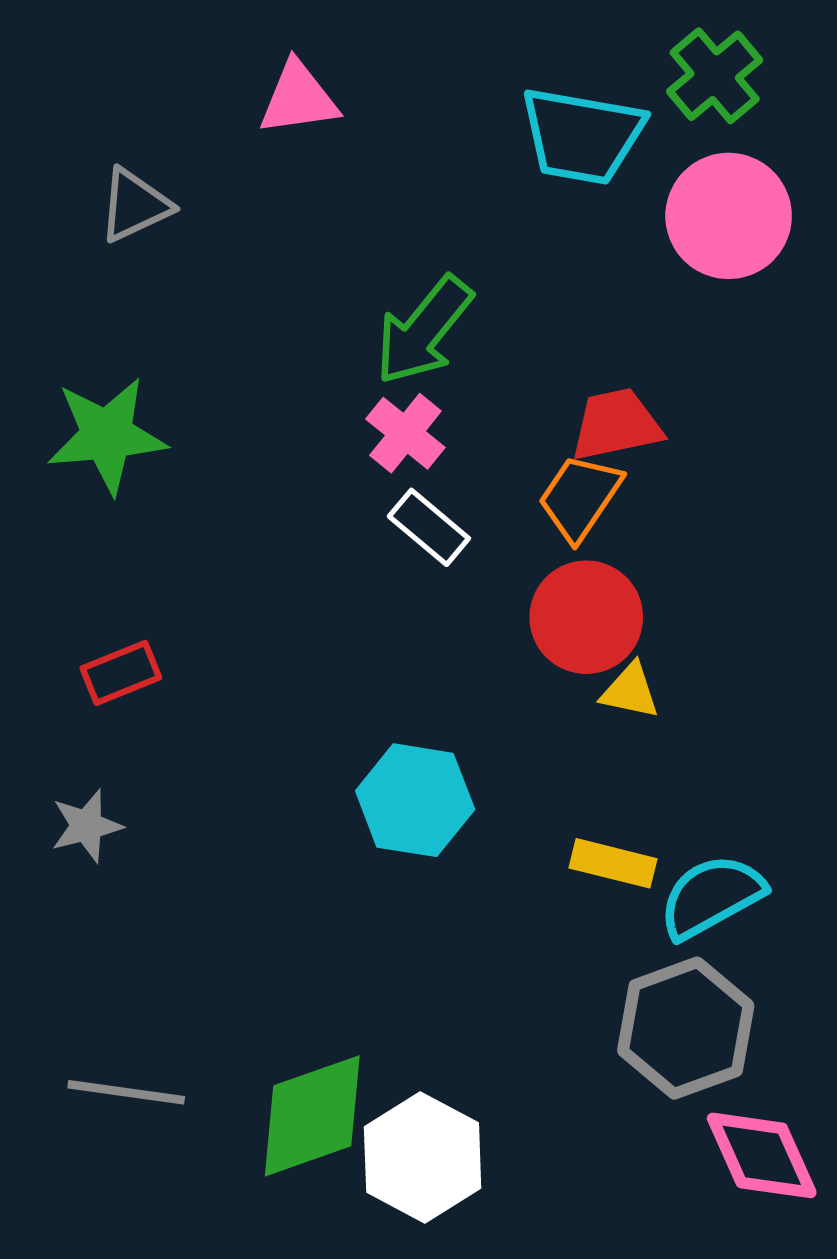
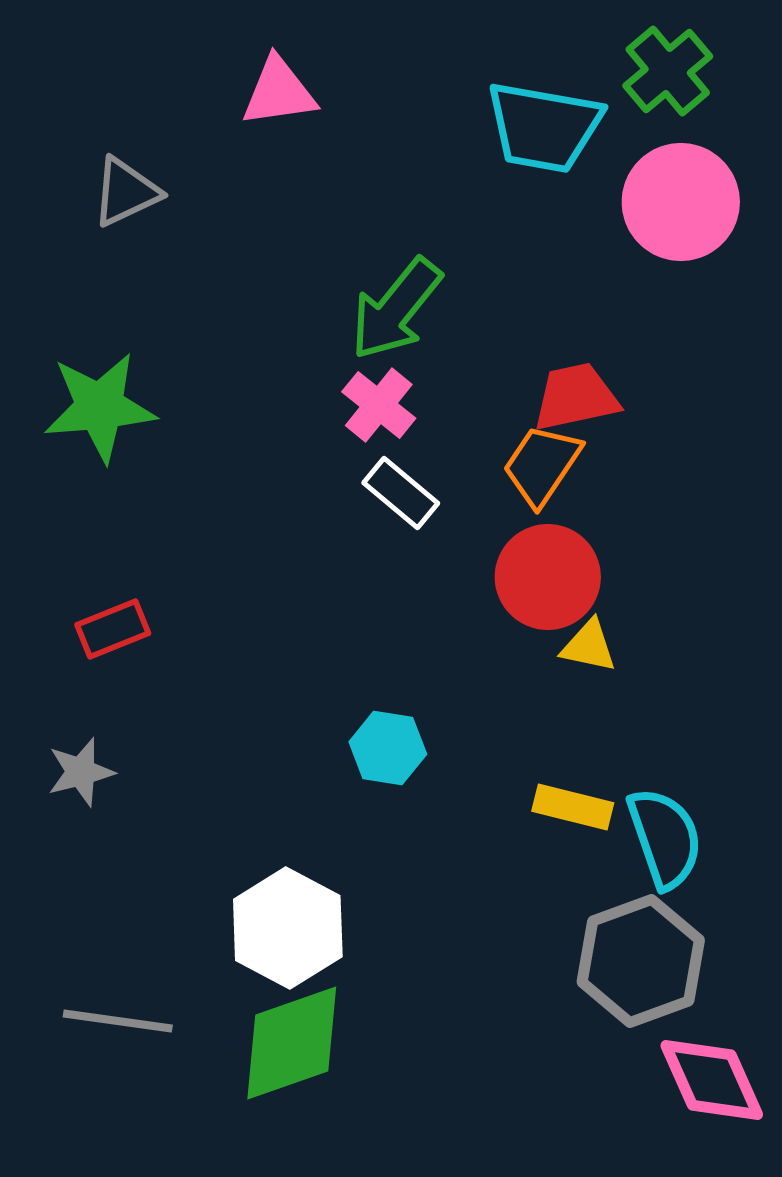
cyan hexagon: (415, 800) -> (388, 748), size x0.7
cyan semicircle: (711, 896) -> (665, 838), turned 100
white hexagon: (423, 1158) -> (288, 928), moved

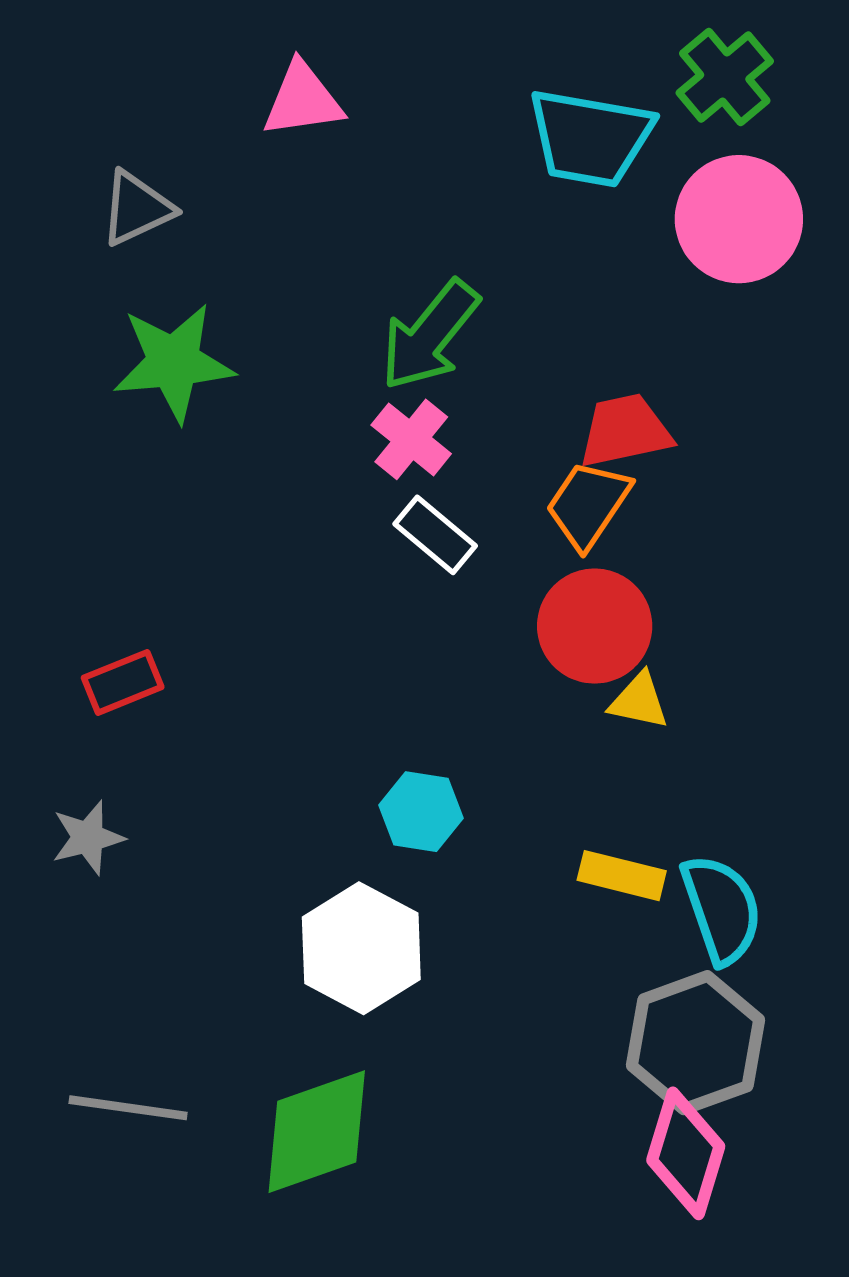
green star: (100, 407) -> (174, 362), moved
white hexagon: (288, 928) -> (361, 948), moved
pink diamond: (712, 1080) -> (686, 1153), moved, turned 41

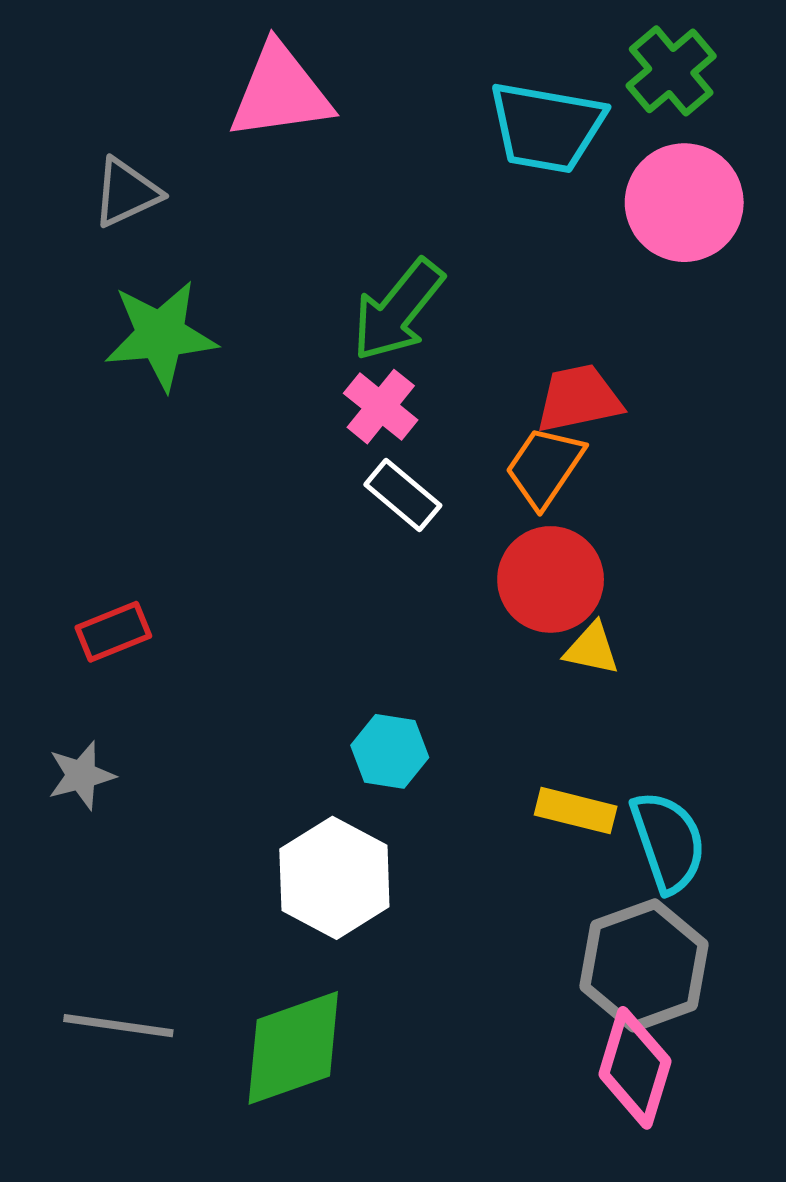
pink triangle: (303, 100) -> (280, 92), size x1.4

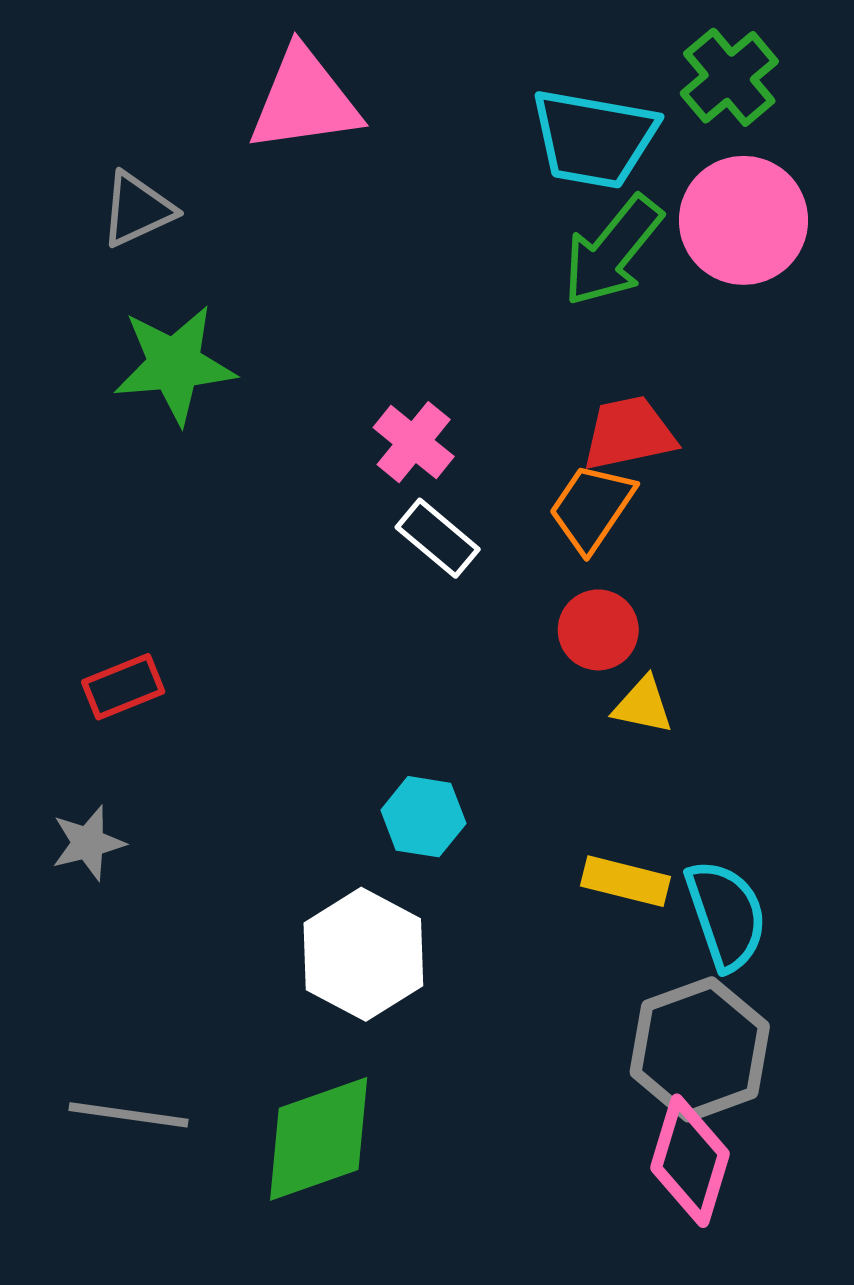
green arrow: (398, 310) -> (612, 251), moved
red circle: (551, 579) -> (598, 630), size x0.7

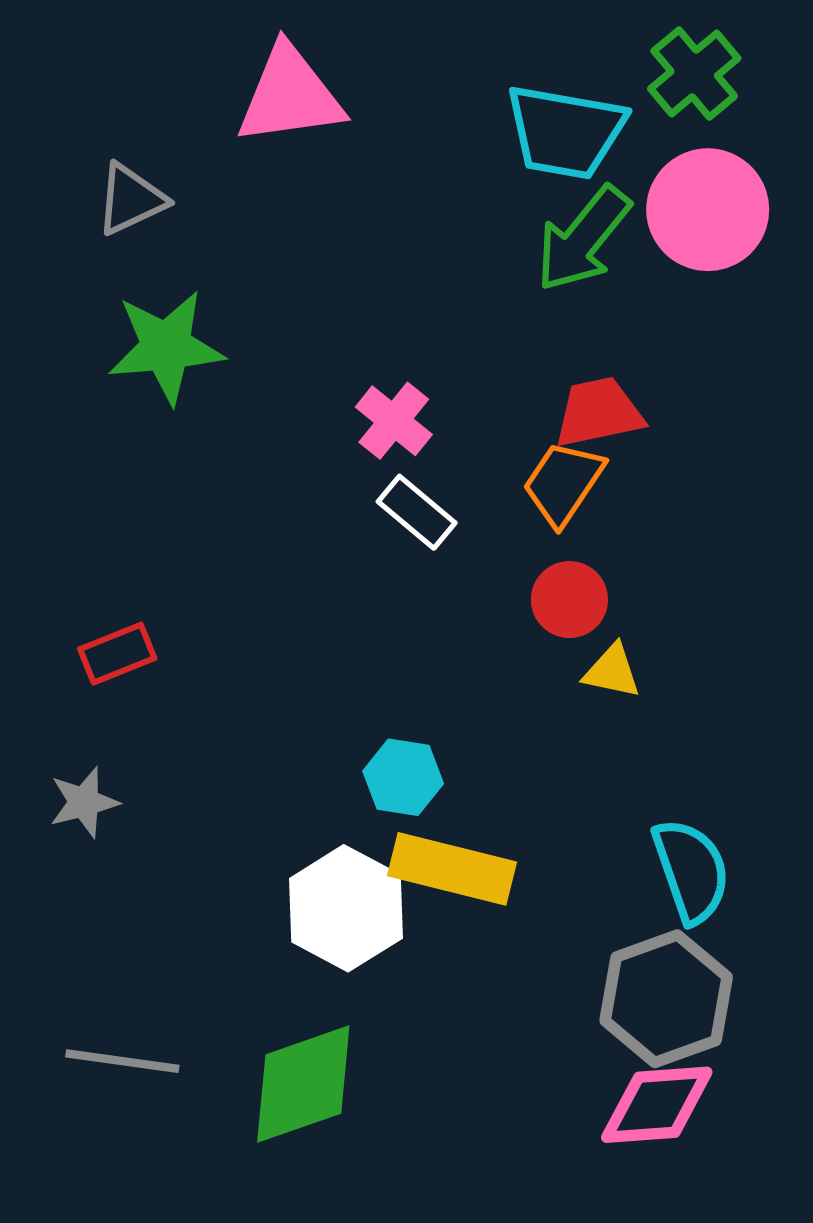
yellow rectangle: (626, 881) -> (452, 869), moved, size x1.5
pink diamond: (690, 1161) -> (657, 1105), turned 69

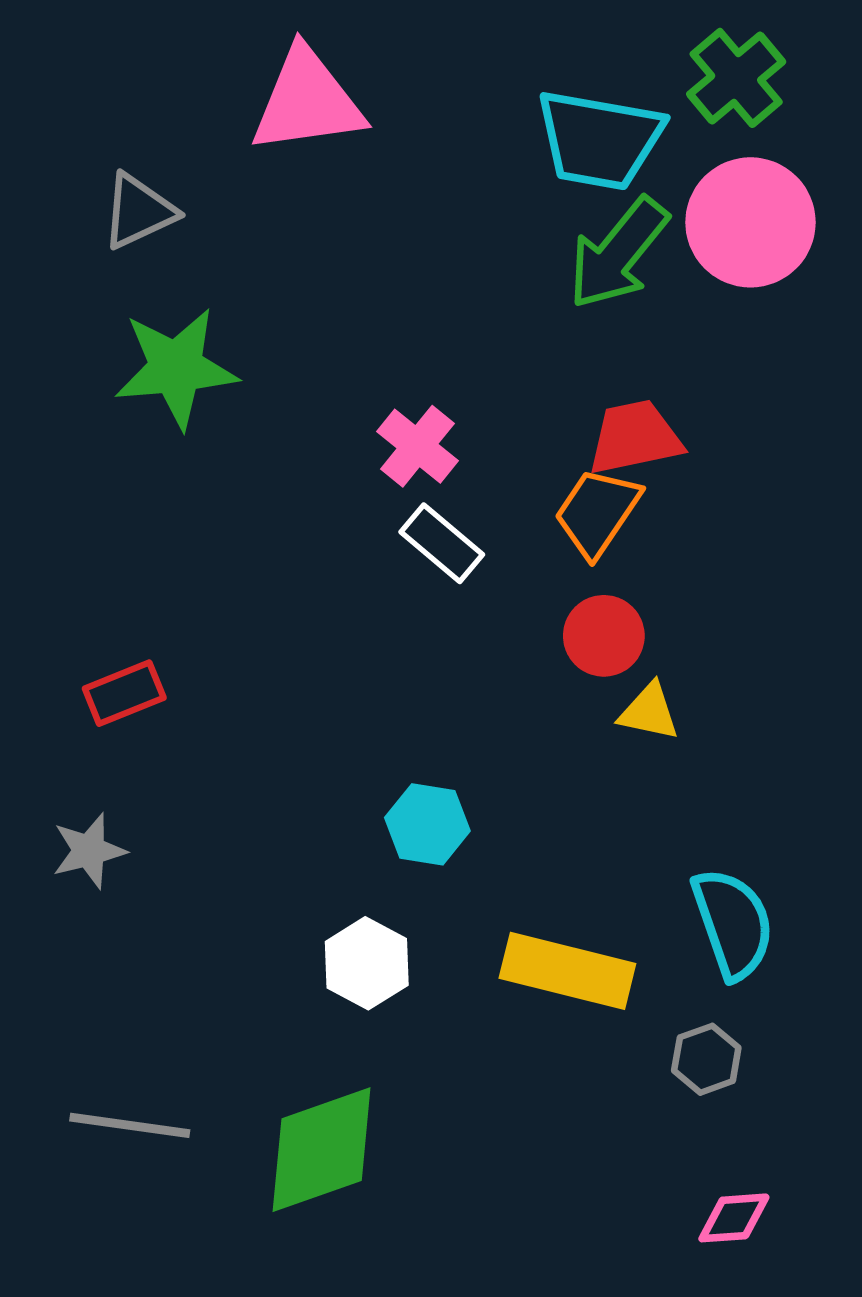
yellow rectangle: (452, 869) -> (567, 971), moved
white hexagon: (346, 908) -> (367, 963), size x0.7
gray hexagon: (666, 999) -> (706, 1059), size x0.5
pink diamond: (657, 1105) -> (734, 1218), moved, size x0.6

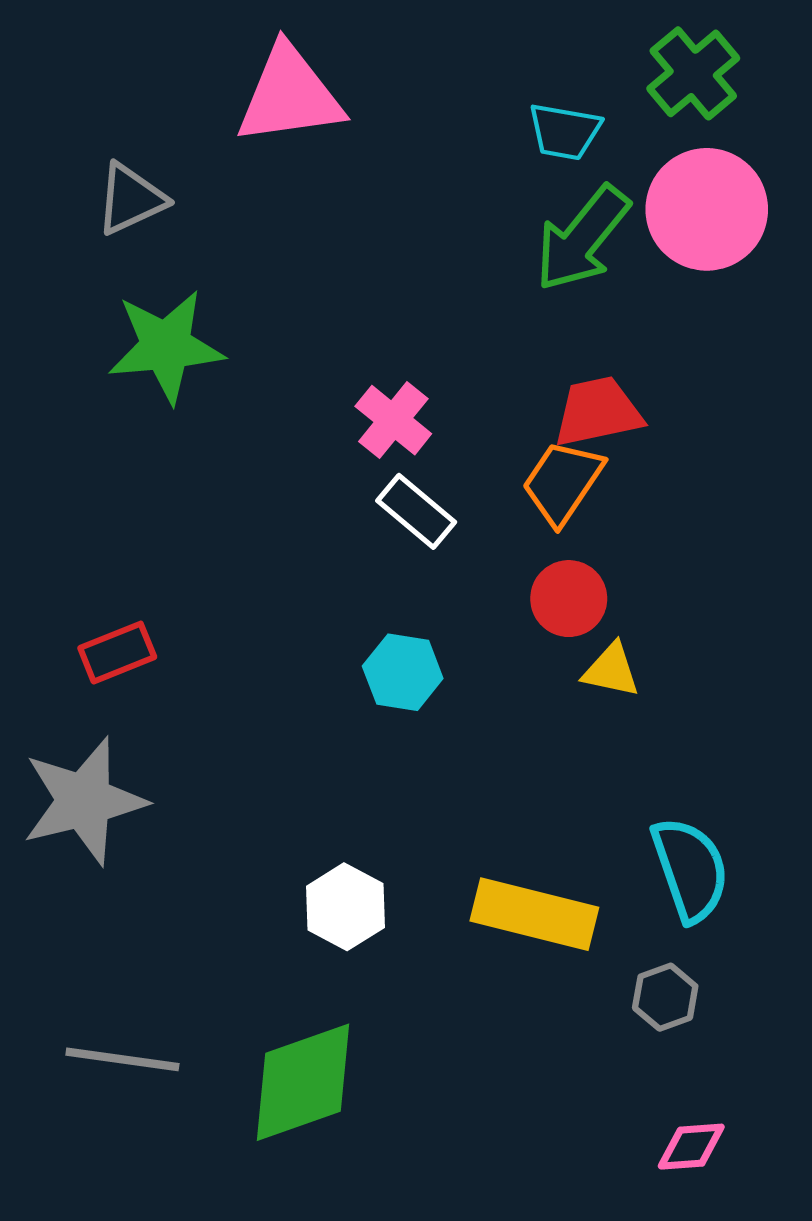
cyan trapezoid: (599, 140) -> (565, 132), size x0.6
cyan hexagon: (427, 824) -> (403, 672), moved
gray star: (89, 851) -> (84, 801), size x1.8

